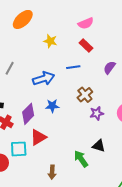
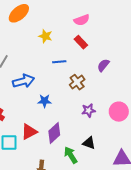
blue line: (73, 67) -> (59, 62), moved
blue arrow: (44, 78) -> (24, 81), moved
brown cross: (85, 95) -> (77, 82), moved
purple diamond: (28, 114) -> (54, 133), moved

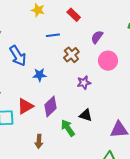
blue arrow: (24, 81) -> (18, 56), turned 75
pink circle: (119, 112) -> (108, 61), moved

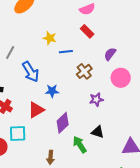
yellow star: (38, 10) -> (50, 38), moved
red triangle: (25, 106) -> (36, 110), moved

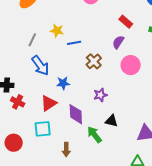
red rectangle: (87, 31) -> (126, 22), moved
gray line: (10, 53) -> (32, 40), moved
purple star: (96, 99) -> (100, 95), moved
purple diamond: (63, 123) -> (76, 114), turned -45
cyan square: (18, 133) -> (43, 129), moved

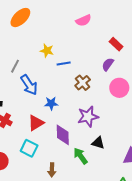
gray line: (32, 40) -> (15, 66), moved
purple star: (100, 95) -> (88, 117), size x1.5
cyan square: (43, 129) -> (29, 148), turned 30

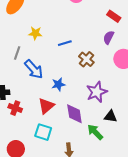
yellow star: (47, 51) -> (35, 33), moved

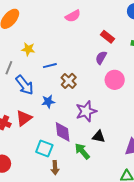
blue line: (65, 43) -> (50, 66), moved
brown cross: (86, 59) -> (69, 81), moved
red triangle: (46, 106) -> (24, 118), moved
cyan square: (43, 132) -> (44, 148), moved

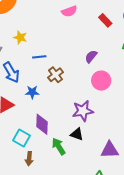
red rectangle: (107, 37) -> (105, 20), moved
purple star: (86, 111) -> (83, 111), moved

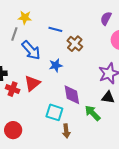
yellow star: (20, 37) -> (25, 18), moved
blue line: (39, 57) -> (55, 29), turned 32

